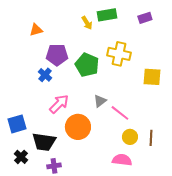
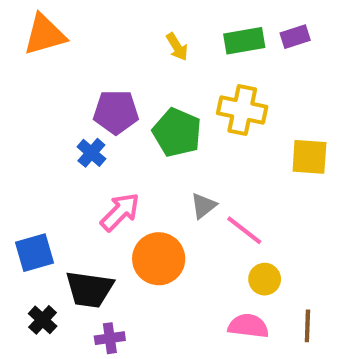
green rectangle: (107, 15) -> (244, 41), moved
orange triangle: (36, 30) -> (45, 35), moved, size x1.6
brown line: (151, 138) -> (307, 326), moved

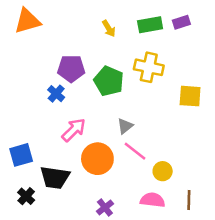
pink line: (244, 230) -> (135, 151), moved
purple cross: (110, 338) -> (105, 208), moved, turned -30

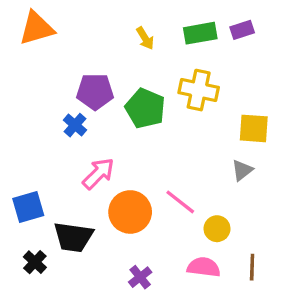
gray triangle: (125, 126) -> (242, 170), moved

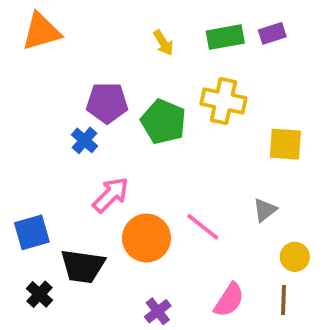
gray triangle: (242, 170) -> (265, 210), moved
yellow circle: (217, 229) -> (295, 257), moved
pink semicircle: (204, 267) -> (229, 300), turned 116

